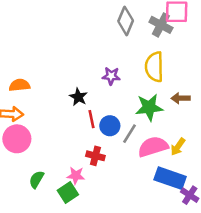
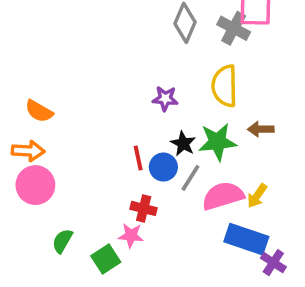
orange semicircle: (19, 85) -> (39, 111), turned -144
black star: (78, 97) -> (183, 144), moved
pink star: (76, 175) -> (131, 236), moved

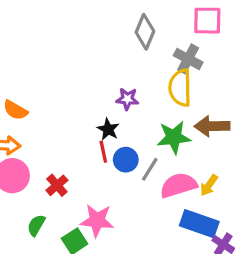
gray cross: (234, 28) -> (188, 59), moved
brown arrow: (261, 129) -> (212, 126), size x1.5
black star: (183, 144) -> (108, 129), moved
red cross: (144, 208) -> (57, 185), moved, turned 35
pink star: (131, 236) -> (97, 220), size x1.5

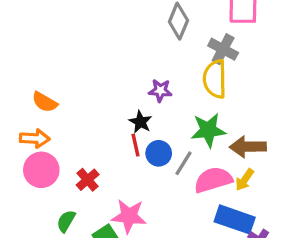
brown arrow: (212, 126) -> (248, 147), moved

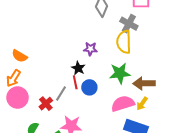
orange arrow: (35, 138) -> (13, 78), turned 120
gray line: (183, 163) -> (61, 93), moved

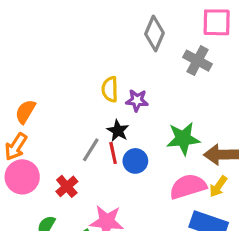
yellow semicircle: (124, 42) -> (110, 89), moved, size x0.7
orange semicircle: (20, 56) -> (25, 112), turned 91
gray line: (61, 93) -> (91, 150), moved

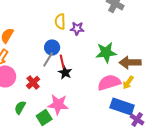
black star: (118, 131) -> (65, 72), moved
blue circle: (135, 161) -> (52, 47), moved

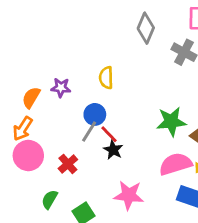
purple star: (77, 28) -> (61, 88), moved
red line: (62, 61) -> (109, 134), turned -32
pink star: (58, 104) -> (129, 195), moved

